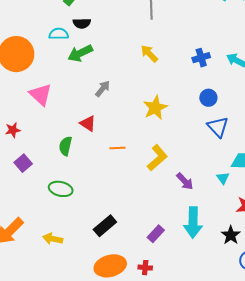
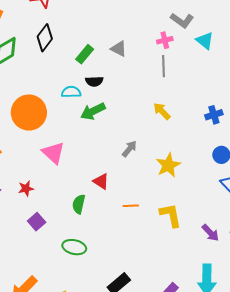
gray arrow: (103, 89) -> (129, 149), moved
yellow L-shape: (157, 158) -> (171, 215), turned -60
purple arrow: (185, 181) -> (210, 233), moved

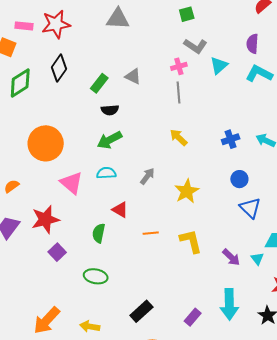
cyan triangle: (205, 41) -> (219, 65), turned 42
cyan semicircle: (71, 92) -> (106, 173), moved
red star: (26, 188) -> (45, 219), size x1.8

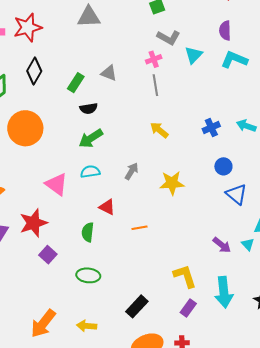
orange circle: (46, 143) -> (25, 128), moved
yellow star: (187, 191) -> (172, 183), turned 30
yellow L-shape: (191, 241) -> (185, 276), moved

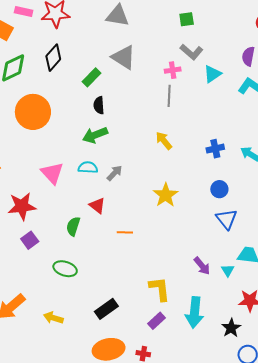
gray triangle: (109, 73) -> (124, 57), moved, size x1.5
black semicircle: (89, 108) -> (99, 105), turned 84
gray arrow: (131, 171) -> (114, 173), moved
yellow star: (172, 183) -> (166, 195), turned 30

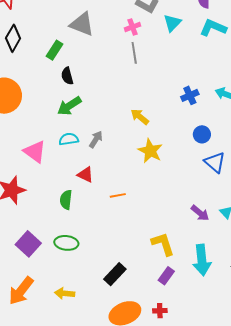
yellow arrow: (164, 141) -> (140, 117), moved
purple square: (30, 240) -> (28, 244), moved, size x1.4

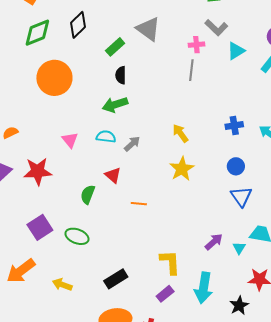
pink triangle: (35, 152) -> (70, 140), size x0.7
purple arrow: (200, 213) -> (214, 242), turned -96

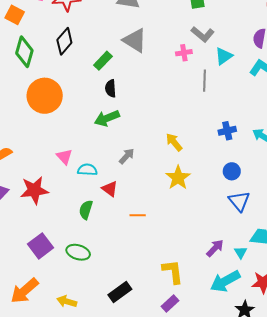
green diamond: (37, 33) -> (24, 52), turned -48
gray line: (191, 70) -> (205, 81), moved
cyan semicircle: (106, 137) -> (87, 170), moved
cyan arrow: (203, 288) -> (225, 281), moved, turned 56

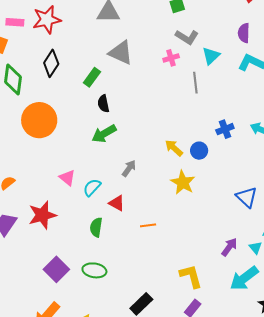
cyan semicircle: (87, 170) -> (92, 187), turned -42
blue circle: (232, 171) -> (199, 151), moved

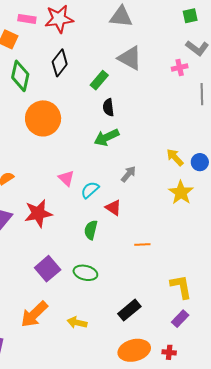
orange line: (148, 225) -> (142, 244), moved

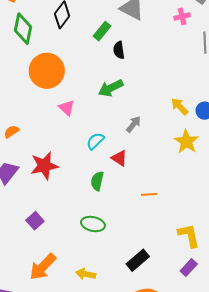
black semicircle: (108, 107) -> (119, 50), moved
pink triangle: (66, 178) -> (67, 108), moved
purple square: (48, 269) -> (35, 221), moved, size x0.7

